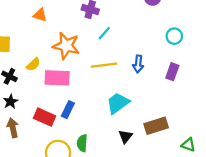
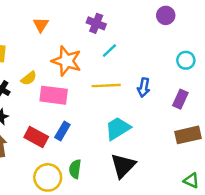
orange triangle: (40, 15) -> (41, 25), turned 40
brown rectangle: (156, 126) -> (188, 135), moved
black triangle: (125, 136) -> (123, 166), size x1.6

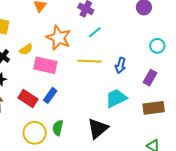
cyan trapezoid: (118, 128) -> (116, 98), moved

